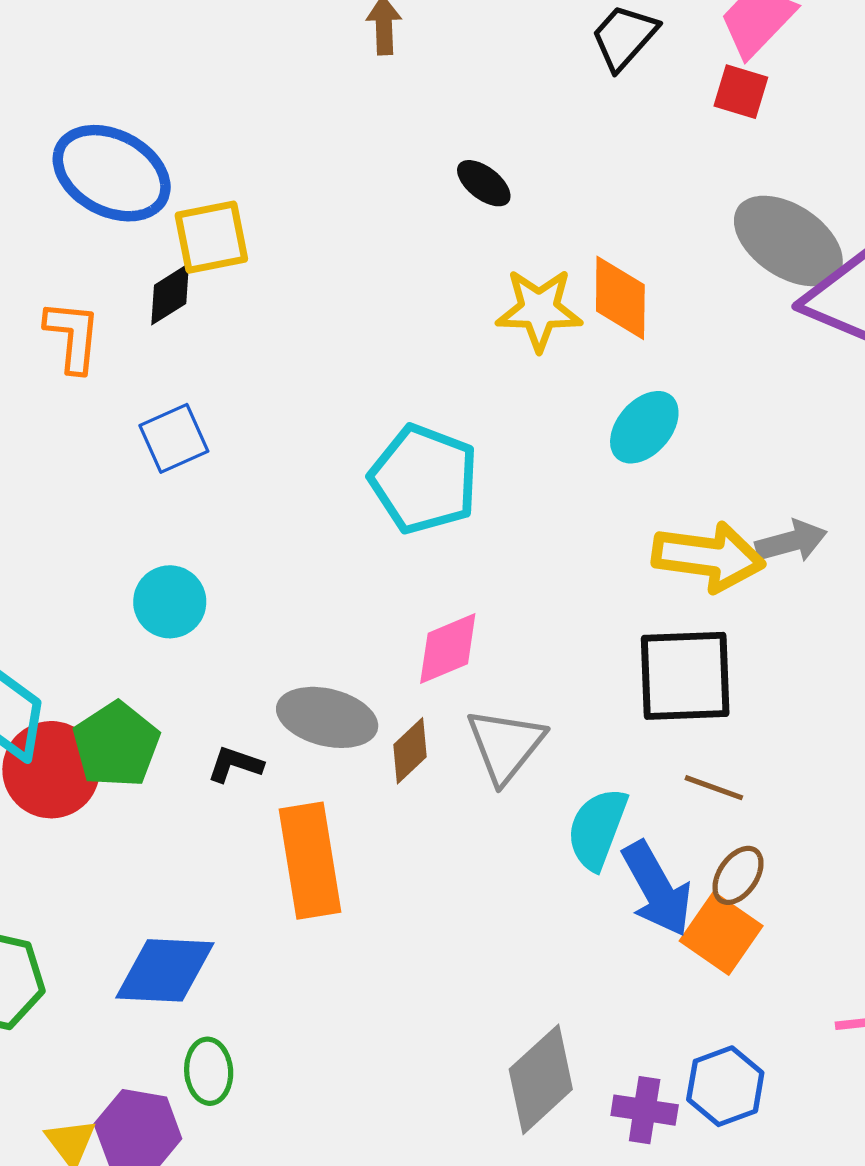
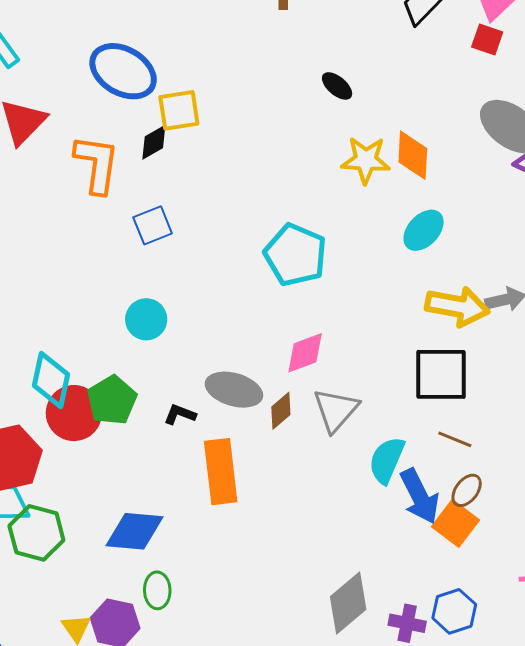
orange L-shape: (73, 336) -> (97, 164), size x1.4

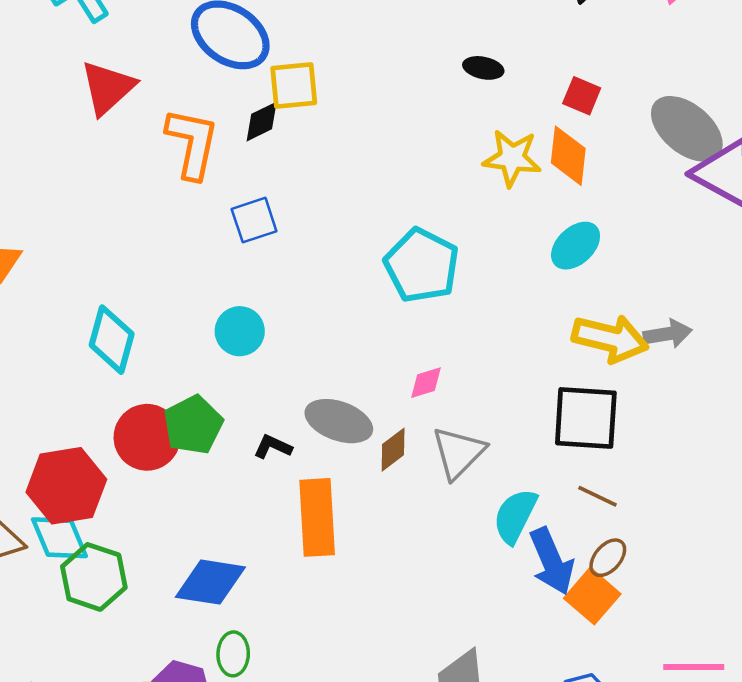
red square: (487, 39) -> (582, 96), moved
black ellipse: (337, 86) -> (483, 68), turned -32
pink diamond: (305, 353) -> (426, 383), size x0.7
cyan diamond: (51, 380) -> (112, 340), moved

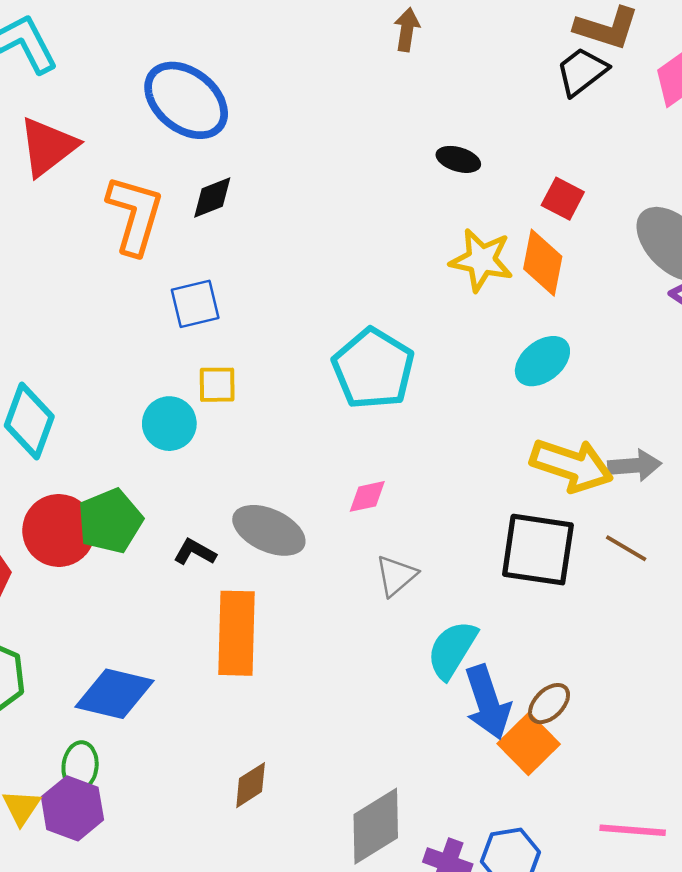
yellow square: (294, 85) -> (217, 385), moved, size x0.7
brown diamond: (393, 450) -> (251, 785), moved
gray triangle: (458, 453) -> (396, 576), size x0.7
brown line: (597, 496) -> (626, 548), moved
green ellipse: (233, 654) -> (80, 766), moved

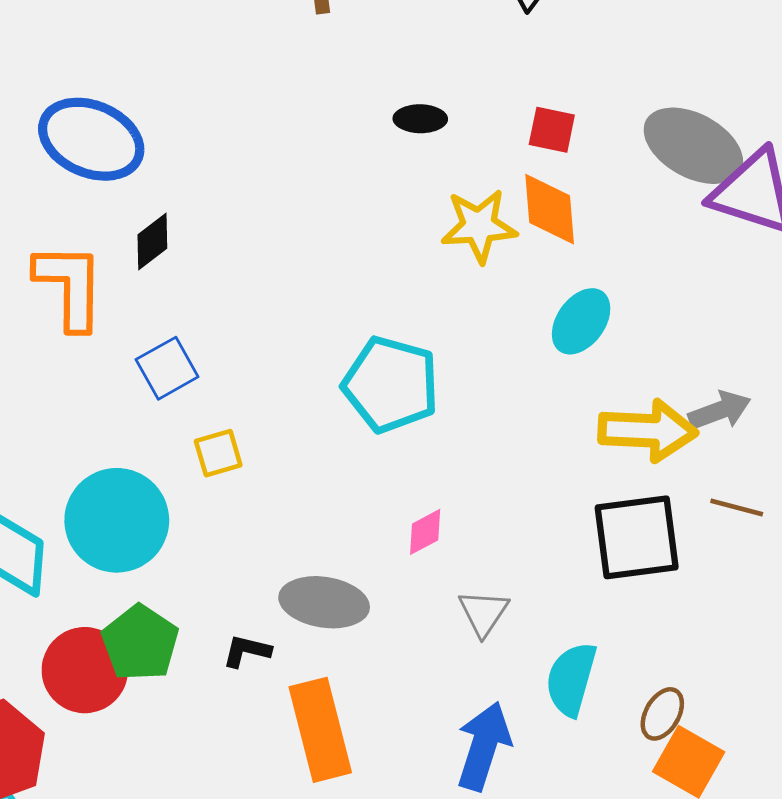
cyan circle: (169, 424) -> (117, 520), moved, size x1.6
blue arrow: (488, 702) -> (484, 746), moved, turned -128
brown ellipse: (549, 704) -> (662, 714), moved

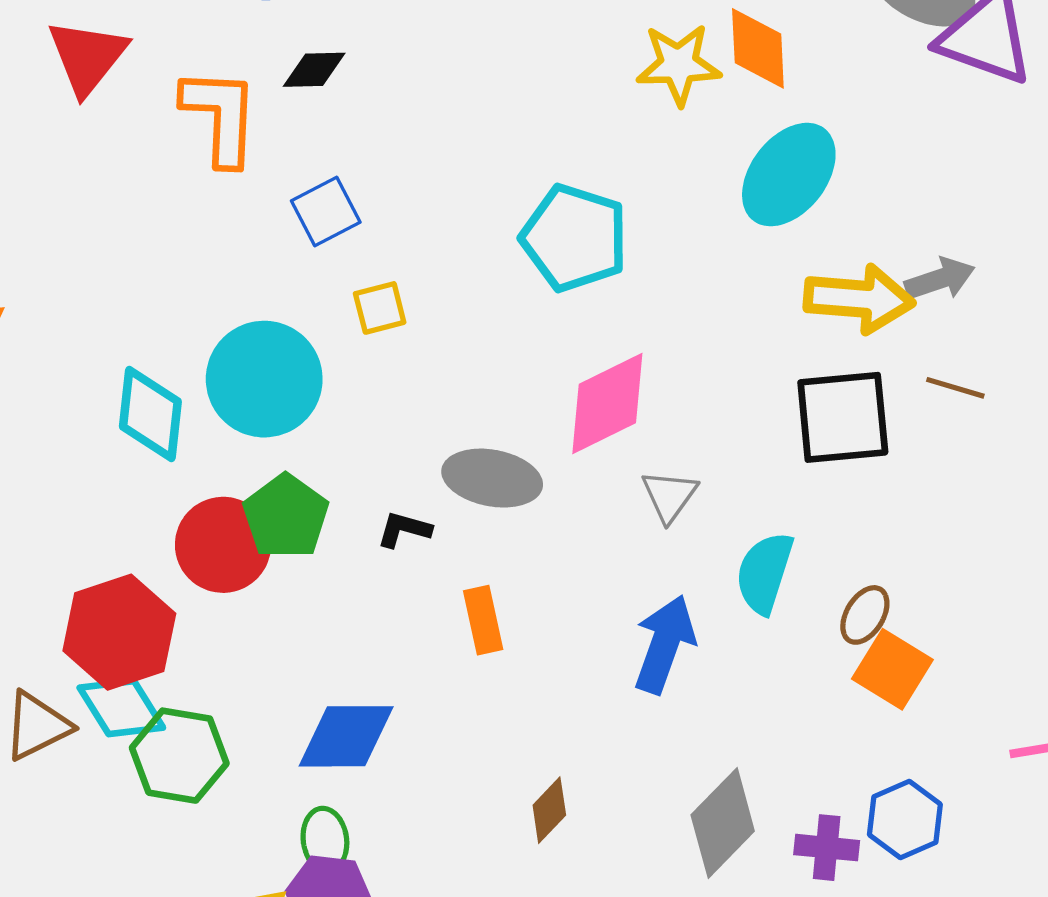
black diamond: (152, 241) -> (314, 70), turned 34
cyan ellipse: (581, 321) -> (789, 175), size x1.4
pink diamond: (425, 532) -> (607, 403), size x2.0
orange rectangle: (320, 730) -> (483, 620), size x0.6

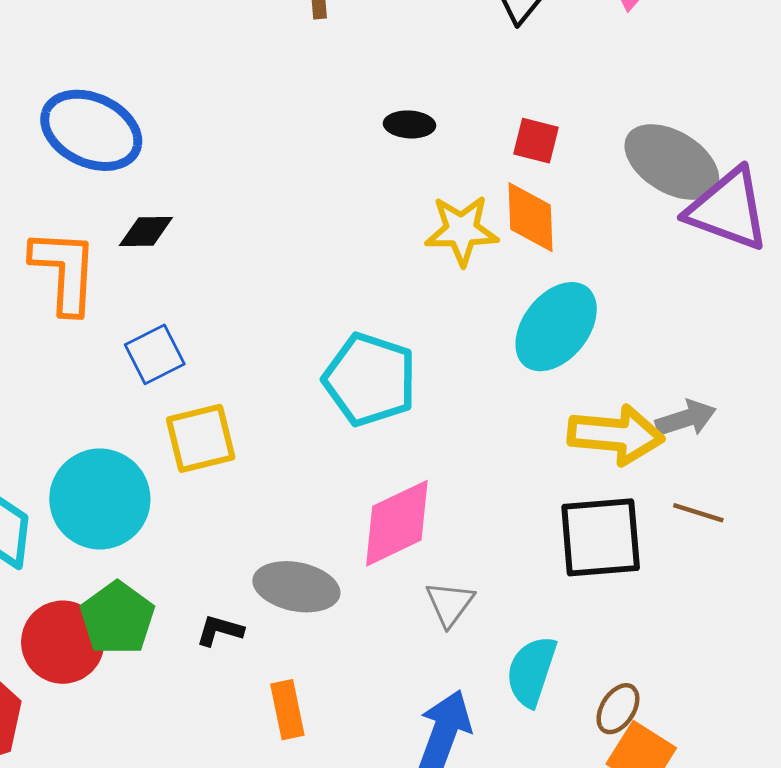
yellow square: (380, 308) -> (201, 438), size x1.5

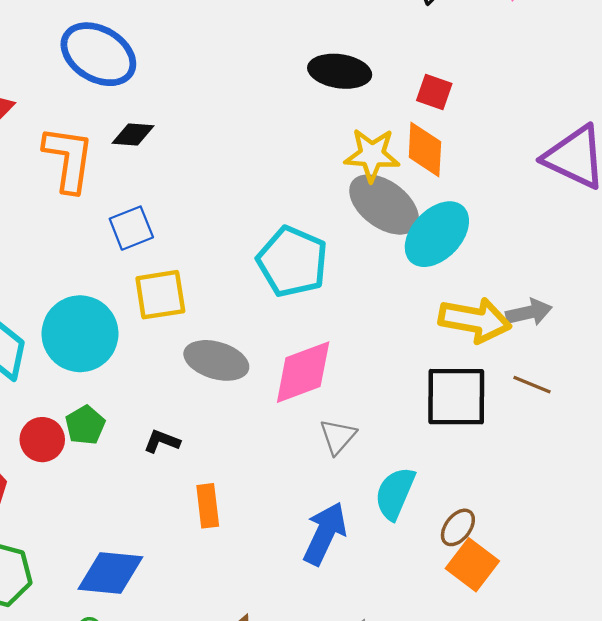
black ellipse: (410, 124) -> (340, 71), size x1.6
gray ellipse: (672, 162) -> (384, 205), moved
gray ellipse: (296, 587) -> (216, 360), moved
green pentagon: (117, 618) -> (85, 425), size x0.7
red circle: (63, 642) -> (42, 440), size x0.7

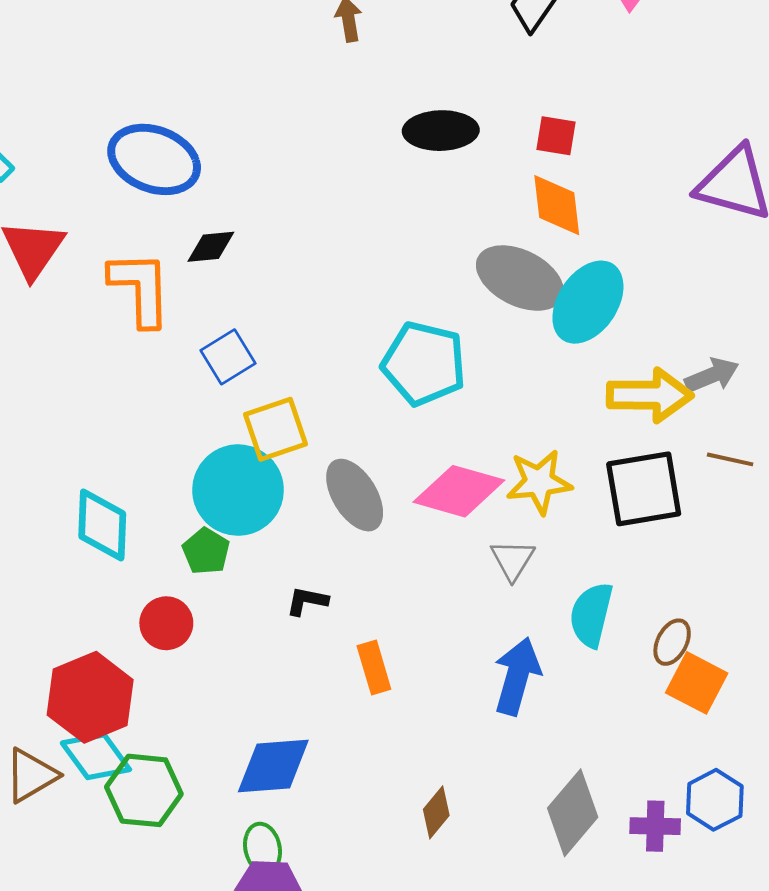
yellow star: (372, 155) -> (539, 482), moved
cyan circle: (80, 334) -> (238, 490), moved
gray ellipse: (216, 360) -> (355, 495), turned 52
pink diamond: (303, 372) -> (459, 491), turned 46
green pentagon: (85, 425) -> (206, 551), moved

